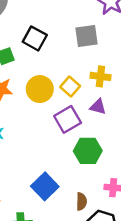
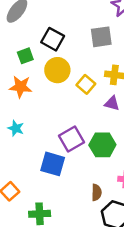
yellow circle: (40, 89) -> (57, 70), moved
purple square: (68, 119) -> (72, 139), moved
blue square: (45, 186) -> (53, 164), moved, turned -30

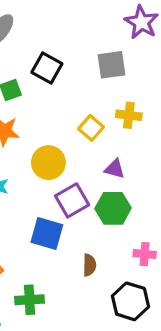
yellow circle: (57, 70) -> (48, 163), moved
purple triangle: (112, 103) -> (115, 169), moved
brown semicircle: (97, 192) -> (89, 265), moved

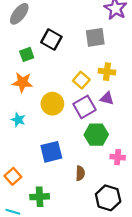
purple triangle: (115, 169) -> (107, 98), moved
purple square: (72, 200) -> (85, 107), moved
blue square: (47, 234) -> (51, 152), turned -30
pink cross: (145, 254) -> (118, 157), moved

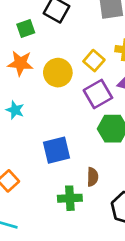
yellow circle: (52, 104) -> (58, 73), moved
green cross: (40, 197) -> (70, 198), moved

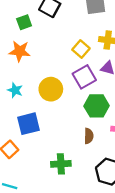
yellow circle: (58, 73) -> (51, 89), moved
blue square: (56, 150) -> (29, 124), moved
brown semicircle: (93, 177) -> (89, 136), moved

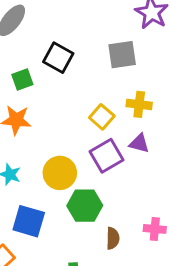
green hexagon: (97, 106) -> (85, 206), moved
blue square: (29, 124) -> (29, 221), turned 30

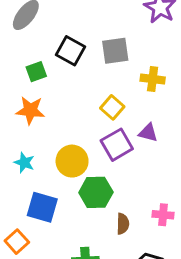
gray square: (122, 55) -> (115, 51), moved
yellow cross: (139, 104) -> (153, 79), moved

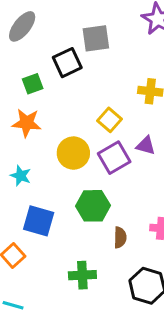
black square: (71, 51) -> (67, 63), turned 36
gray square: (115, 51) -> (96, 38), moved
yellow circle: (72, 161) -> (73, 153), moved

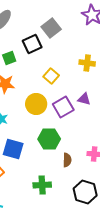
gray square: (96, 38) -> (51, 28), turned -30
yellow square: (110, 120) -> (51, 76), moved

